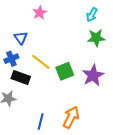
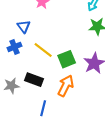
black rectangle: (21, 78) -> (34, 80), moved
orange arrow: (71, 117) -> (66, 86), moved

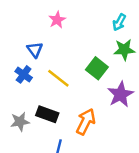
blue cross: (15, 47) -> (24, 74), turned -32
green square: (67, 59) -> (97, 68), moved, turned -30

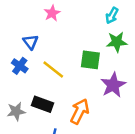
green square: (97, 68) -> (90, 60), turned -30

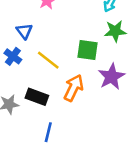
orange arrow: (80, 111) -> (74, 88), moved

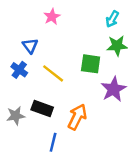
orange arrow: (74, 88) -> (77, 117), moved

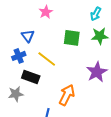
green square: (91, 64) -> (72, 38), moved
blue cross: (19, 70) -> (19, 56), turned 32
black rectangle: (42, 108) -> (31, 77), moved

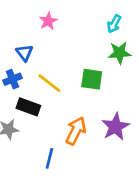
green square: (72, 38) -> (92, 79), moved
purple star: (97, 72) -> (115, 127), moved

